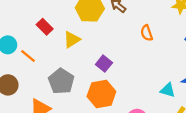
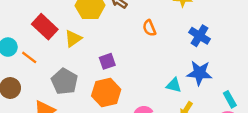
red rectangle: (45, 27) -> (45, 27), size x1.5
purple square: (104, 64) -> (107, 61), turned 35

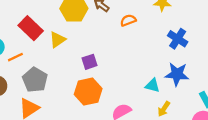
orange semicircle: (149, 28) -> (128, 20), moved, turned 91
orange line: (29, 57) -> (15, 57), turned -63
gray pentagon: (64, 81) -> (35, 80), moved

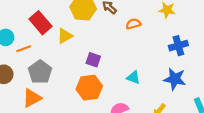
blue cross: (178, 39) -> (178, 46), turned 36
purple square: (90, 62) -> (93, 60), turned 32
cyan triangle: (152, 86) -> (133, 77), moved

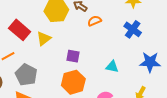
orange semicircle: (133, 24) -> (94, 21), moved
blue cross: (178, 46) -> (133, 29), moved, turned -30

